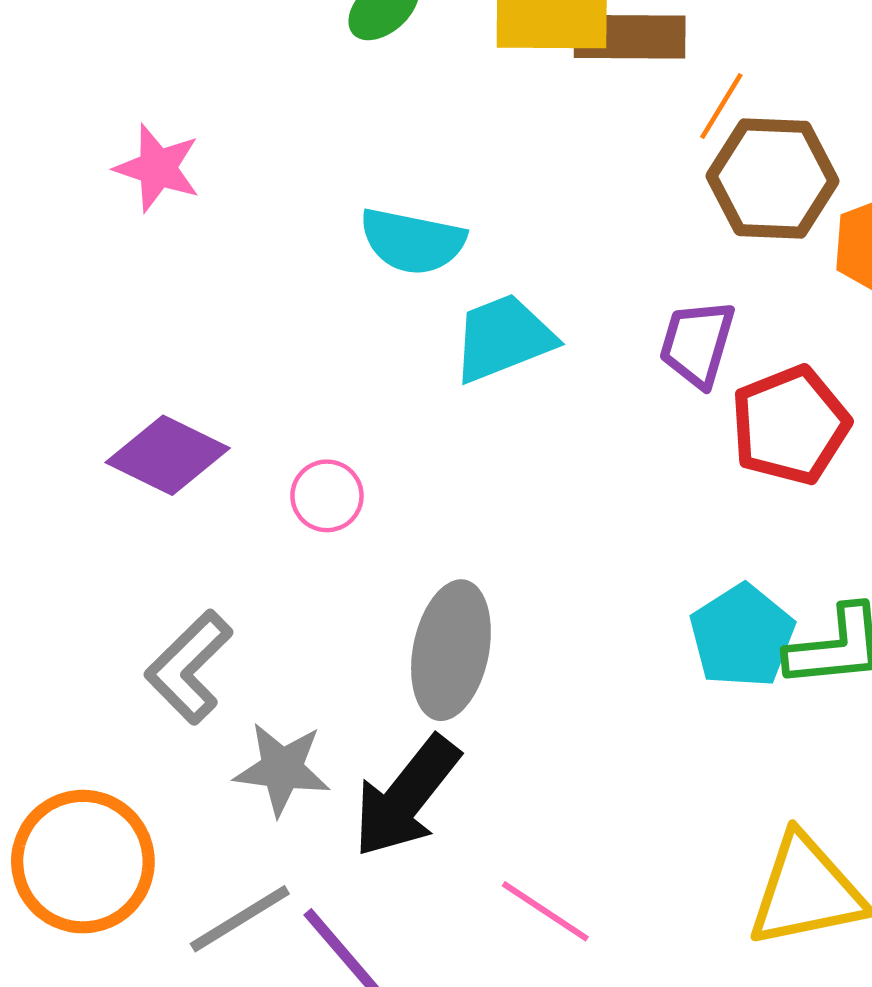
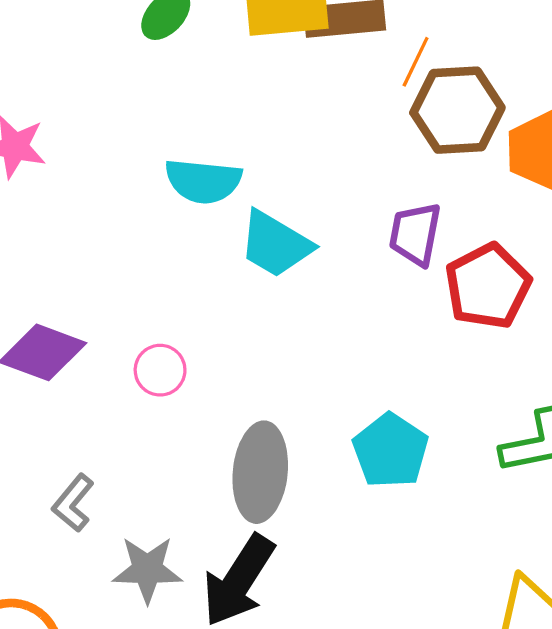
cyan trapezoid: (503, 338) -> (275, 244), turned -122
cyan pentagon: (742, 636) -> (391, 451), moved
gray L-shape: (189, 667) -> (73, 503), size x0.7

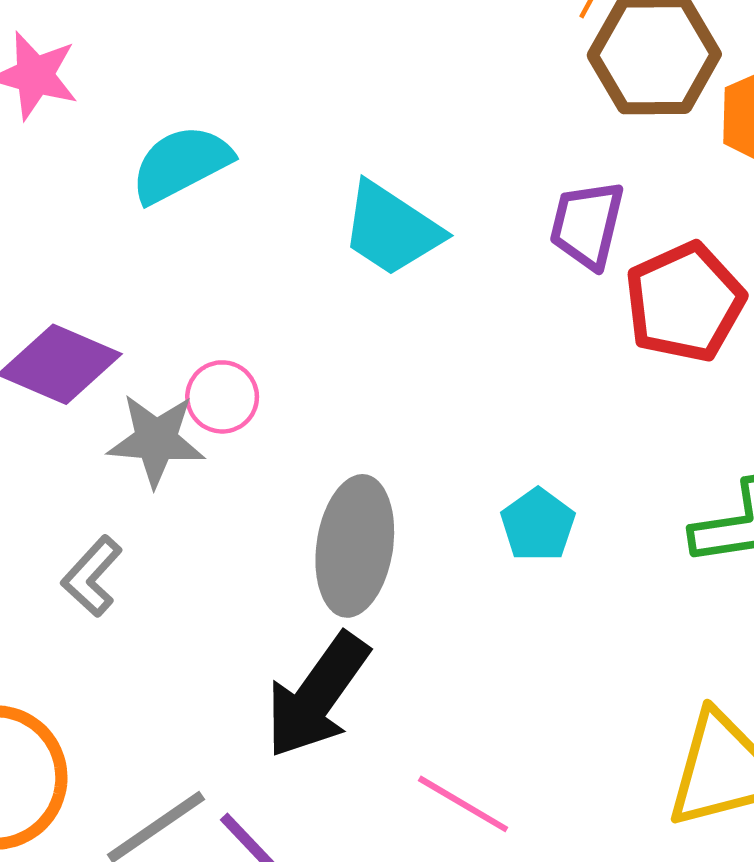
cyan semicircle: (203, 181) -> (181, 164), moved, turned 144
cyan pentagon: (391, 451) -> (538, 525), size x0.7
gray star: (147, 570) -> (156, 440), moved

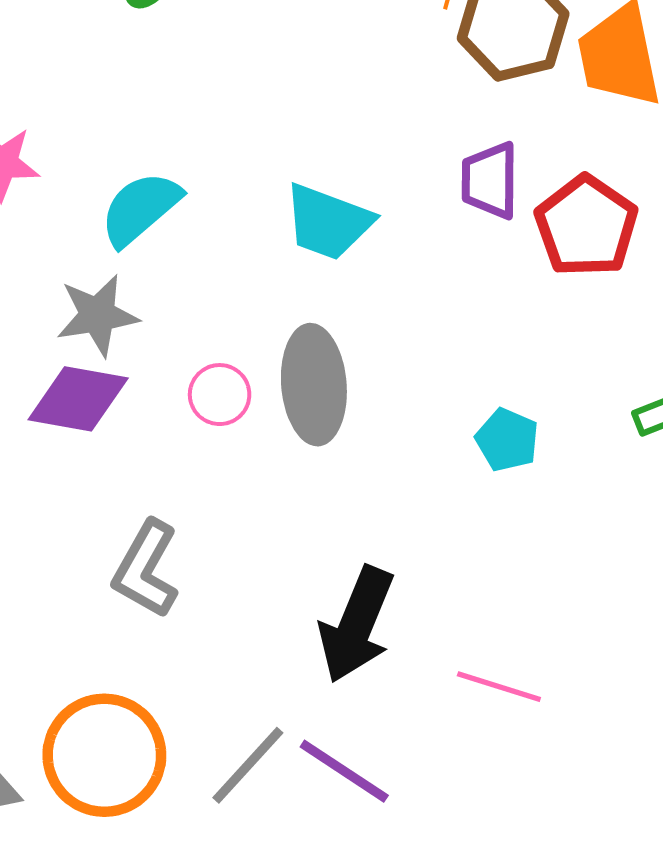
gray star: (156, 440) -> (97, 315), moved
gray ellipse: (355, 546) -> (314, 385), moved
gray L-shape: (92, 576) -> (146, 569), size x1.4

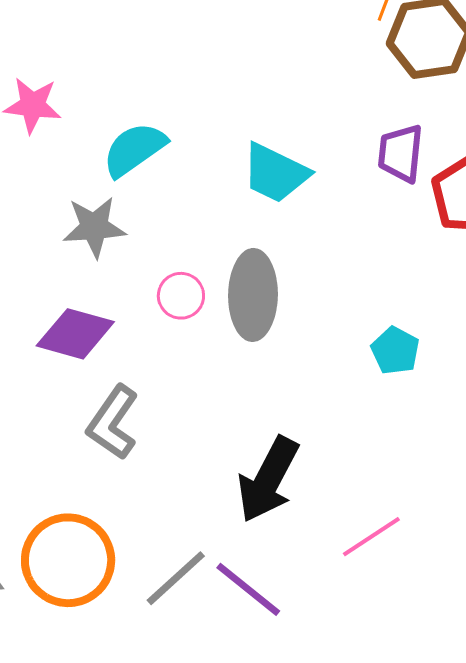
purple diamond: (78, 399) -> (75, 334), moved
pink line: (499, 687) -> (371, 537), turned -56

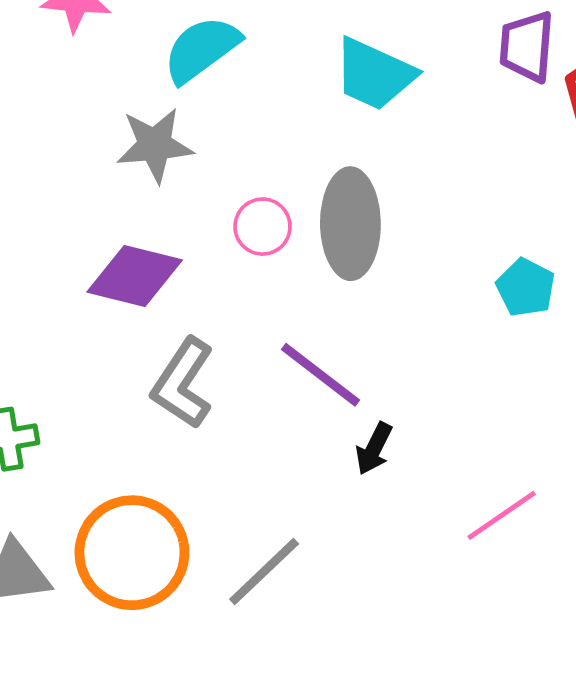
black arrow: (268, 480) -> (374, 449), size x0.5
purple line: (248, 589) -> (321, 375), moved

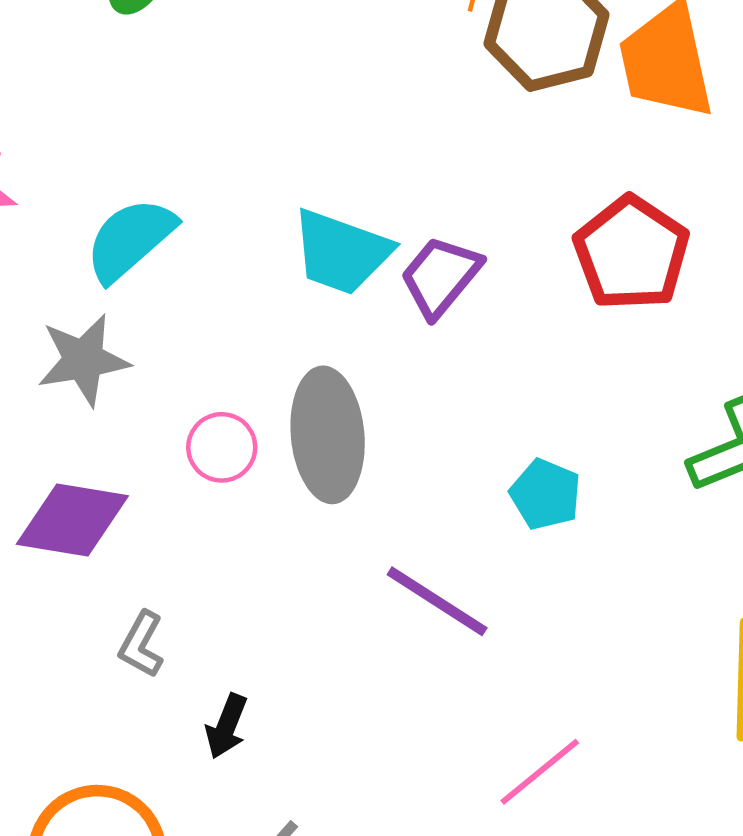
purple trapezoid: (527, 46) -> (441, 276), moved, turned 40
purple line: (321, 375) -> (437, 601), moved
gray L-shape: (183, 383) -> (141, 644), size x0.6
black arrow: (374, 449) -> (227, 726), moved

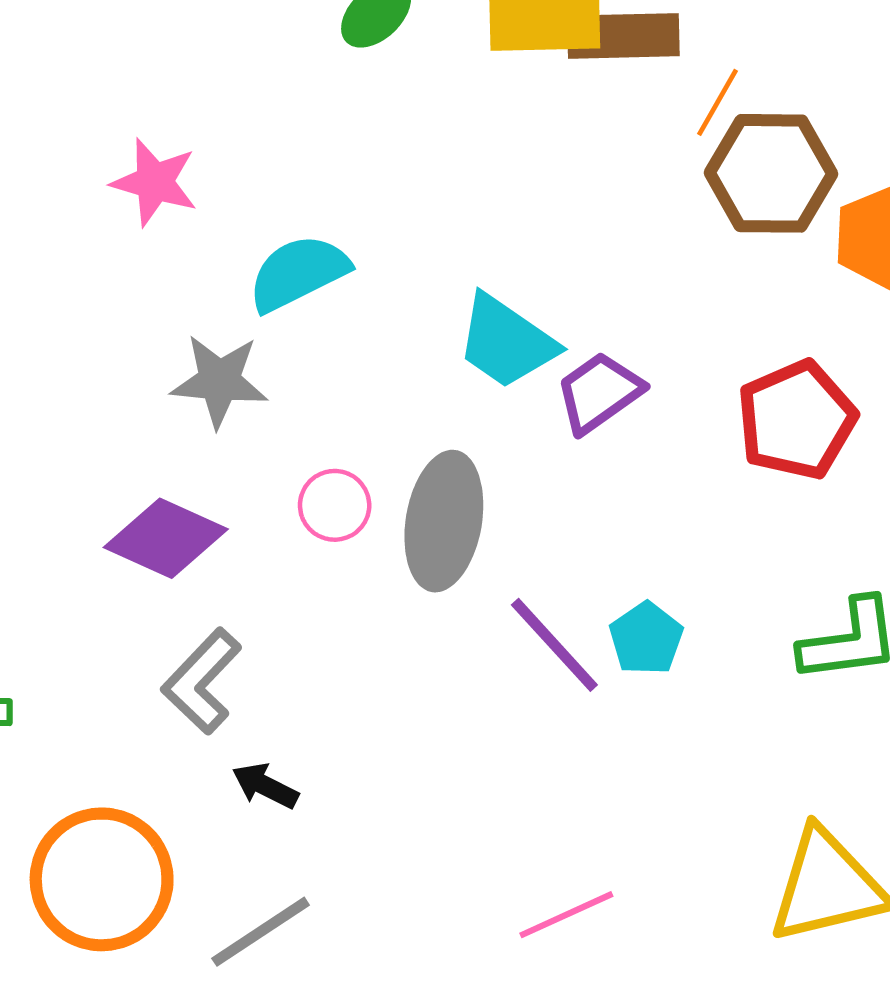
purple line: (437, 601) -> (554, 645), moved
gray L-shape: (141, 644) -> (202, 681), size x1.5
black arrow: (227, 726) -> (265, 786), turned 80

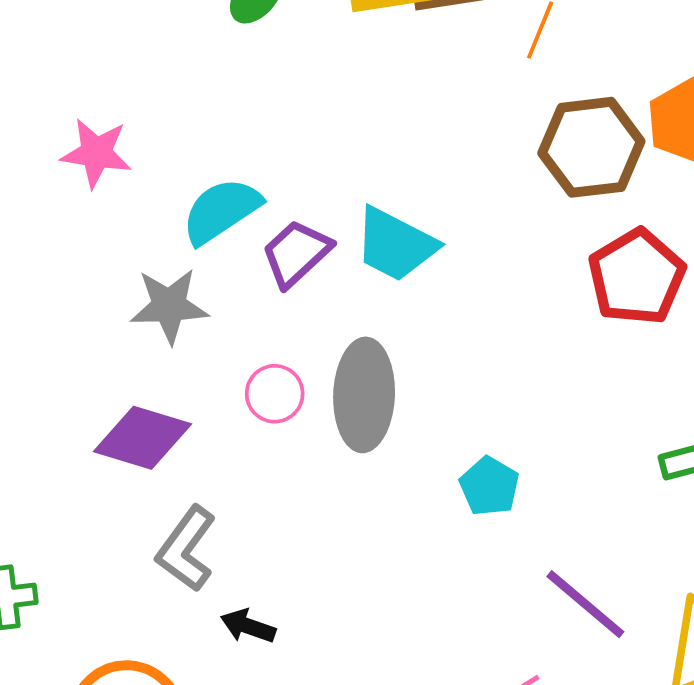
brown hexagon: (771, 173) -> (591, 147), moved
purple trapezoid: (599, 392) -> (296, 253), moved
cyan pentagon: (646, 639) -> (489, 486), moved
purple line: (554, 645) -> (585, 604), moved

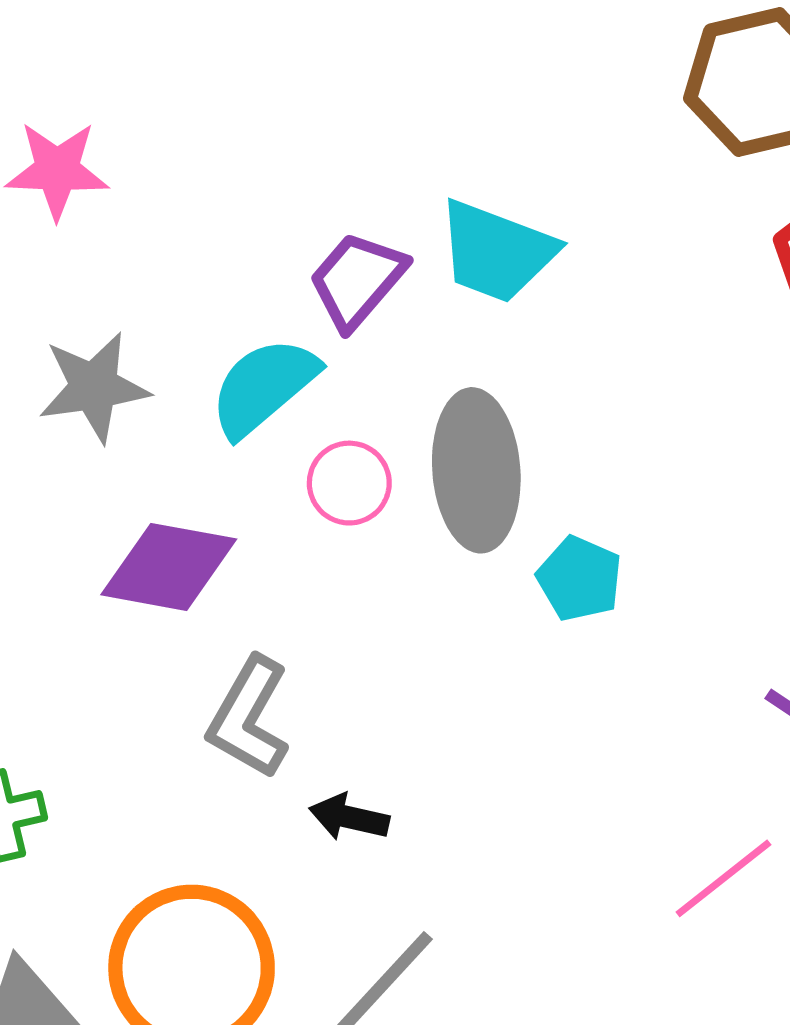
cyan semicircle: (221, 211) -> (264, 387), moved
gray star: (169, 306) -> (94, 387), moved
cyan pentagon: (489, 486) -> (580, 579), moved

